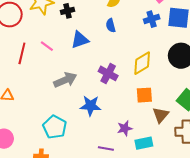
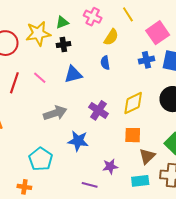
cyan rectangle: (144, 143) -> (140, 181), moved

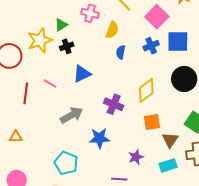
blue semicircle: (105, 63) -> (121, 52), moved, turned 32

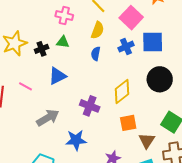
green triangle: (61, 25) -> (63, 42), moved, turned 40
yellow semicircle: (112, 30) -> (98, 30), moved

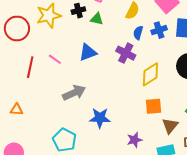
black cross: (42, 49) -> (78, 11), moved
blue semicircle: (96, 54) -> (138, 33), moved
purple cross: (90, 106) -> (126, 53), moved

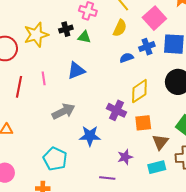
blue semicircle: (138, 33) -> (127, 58), moved, turned 56
purple cross: (126, 53) -> (116, 110), moved
pink line: (55, 59) -> (44, 78), turned 48

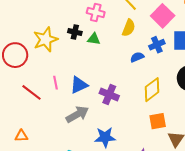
black cross: (66, 29) -> (75, 32), turned 32
blue triangle: (76, 71) -> (79, 85), moved
red line: (19, 87) -> (31, 92), turned -60
purple cross: (116, 110) -> (109, 95), moved

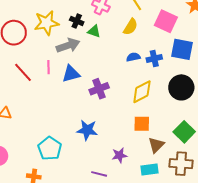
pink square: (163, 16) -> (166, 21), turned -30
blue cross: (157, 45) -> (154, 59), moved
purple cross: (109, 95) -> (99, 89), turned 36
gray arrow: (77, 114) -> (68, 45), moved

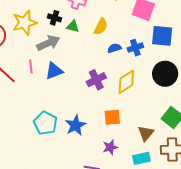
yellow semicircle: (130, 27) -> (101, 27), moved
purple cross: (99, 89) -> (96, 80), moved
orange square: (142, 124) -> (112, 117), moved
blue star: (87, 130) -> (76, 125), turned -30
cyan pentagon: (50, 148) -> (45, 123), moved

